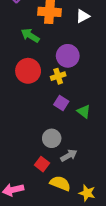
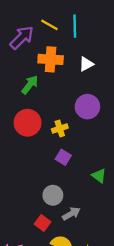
green arrow: (30, 35) -> (30, 85), turned 96
purple circle: (68, 56) -> (87, 107), moved
green triangle: (84, 112) -> (99, 176), moved

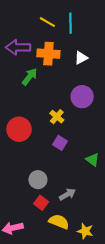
purple arrow: (22, 38) -> (18, 47), moved, turned -135
red circle: (28, 123) -> (19, 129), moved
yellow cross: (60, 128) -> (57, 117), turned -32
gray circle: (53, 195) -> (38, 180), moved

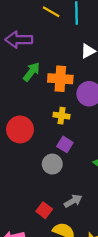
orange cross: (48, 54) -> (60, 79), moved
yellow cross: (57, 117) -> (61, 116), turned -32
gray circle: (38, 180) -> (52, 164), moved

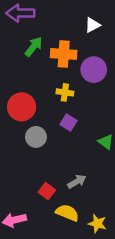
gray circle: (52, 164) -> (36, 137), moved

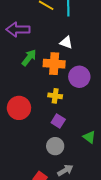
white triangle: (93, 25) -> (66, 43), moved, turned 48
gray circle: (36, 137) -> (55, 146), moved

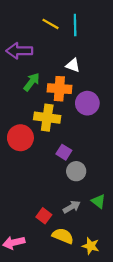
yellow cross: (55, 96) -> (47, 118), moved, size x1.6
green triangle: (89, 137) -> (98, 201), moved
gray circle: (55, 146) -> (76, 171), moved

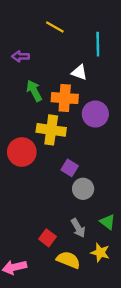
cyan line: (75, 25) -> (98, 44), moved
purple arrow: (19, 51) -> (21, 56), size x0.6
green arrow: (32, 82) -> (34, 91), turned -66
gray arrow: (72, 207) -> (78, 228), turned 90
yellow star: (91, 246) -> (100, 253), moved

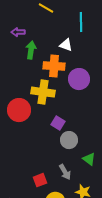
green arrow: (34, 91) -> (31, 50), moved, turned 36
green triangle: (108, 222) -> (89, 159), moved
red square: (48, 238) -> (40, 180), turned 32

